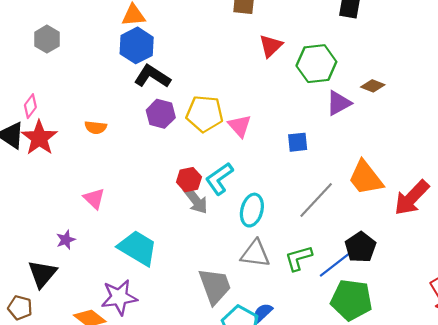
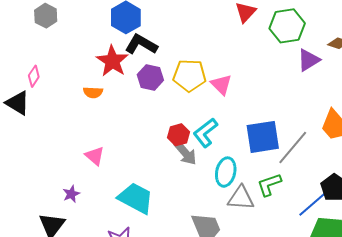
red star: (39, 138) -> (112, 61), moved
blue square: (298, 142) -> (263, 137), moved, size x1.8
cyan ellipse: (252, 210) -> (226, 172), moved
green L-shape: (299, 258) -> (269, 185), moved

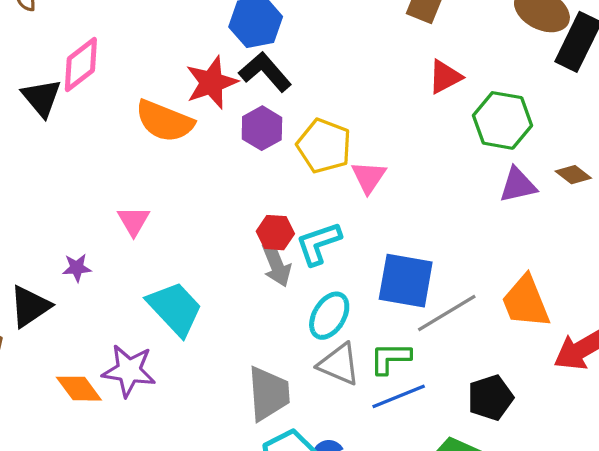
pink diamond: (34, 76) -> (81, 64), size x1.6
orange semicircle: (93, 92) -> (165, 121), size x1.8
blue line: (313, 204) -> (399, 396), moved

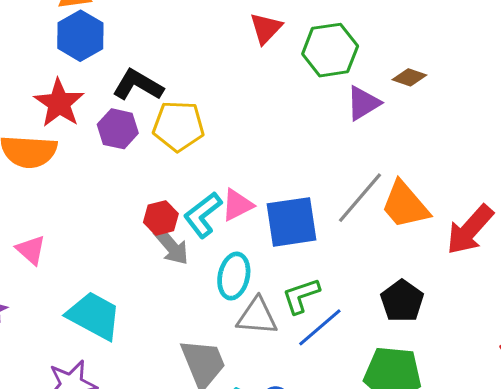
black L-shape: (265, 72) -> (138, 85), moved
pink triangle: (369, 177) -> (237, 205), moved, turned 48
gray line: (447, 313) -> (360, 198), moved

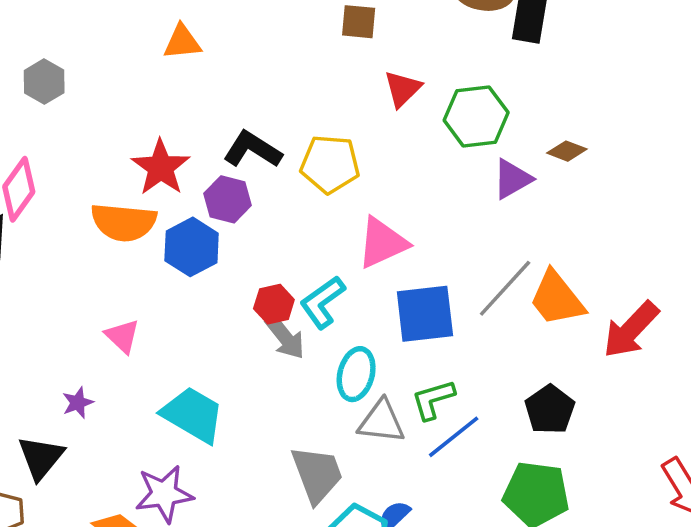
blue hexagon: (80, 36) -> (192, 247), moved
yellow pentagon: (178, 126) -> (330, 164), moved
pink triangle: (237, 205) -> (382, 243), moved, size x1.4

